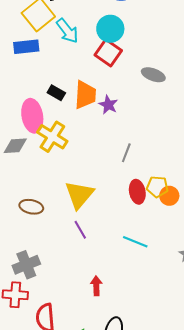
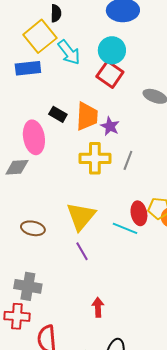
yellow cross: (52, 137) -> (95, 158), moved, turned -32
gray line: (126, 153) -> (128, 160), moved
cyan line: (135, 242) -> (125, 228), moved
gray cross: (26, 265) -> (28, 286), turned 32

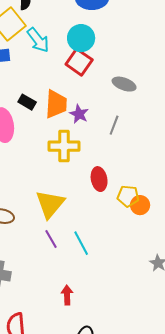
gray line: (128, 160) -> (114, 125), moved
red ellipse: (139, 213) -> (99, 179), moved
cyan line: (125, 228) -> (81, 243), moved, turned 40

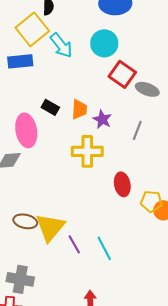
red square: (79, 62) -> (122, 74), moved
orange trapezoid: (56, 104) -> (79, 109), size x0.7
yellow triangle: (50, 204) -> (50, 227), moved

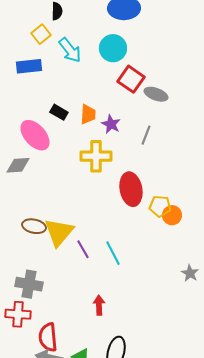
yellow square: (32, 29) -> (41, 34), size x0.6
pink ellipse: (26, 130) -> (35, 135), turned -32
red ellipse: (122, 184) -> (131, 189), size x1.4

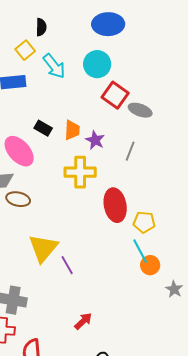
orange circle: (172, 215) -> (150, 265), moved
brown ellipse: (34, 226) -> (18, 199), moved
cyan line: (113, 253) -> (140, 251), moved
red arrow: (99, 305) -> (83, 321), turned 48

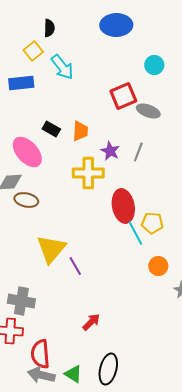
cyan circle: (97, 64) -> (154, 65), moved, size x0.7
red square: (115, 95) -> (123, 96), turned 32
purple star: (95, 140) -> (110, 151), moved
cyan line: (140, 251) -> (135, 233), moved

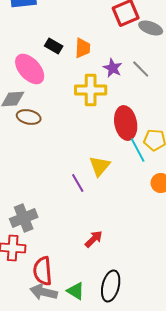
gray line: (138, 152) -> (141, 69), turned -66
yellow triangle: (51, 249) -> (100, 166), moved, size x0.7
gray cross: (21, 301) -> (24, 218), turned -32

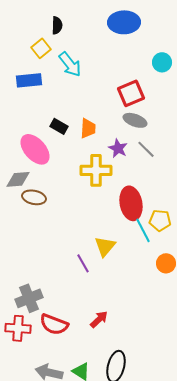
gray ellipse: (151, 28) -> (135, 120), moved
red semicircle: (43, 271) -> (54, 324), moved, turned -64

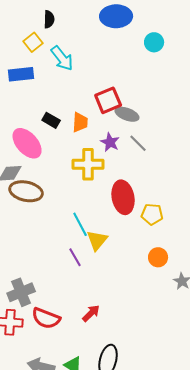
cyan circle: (162, 62) -> (154, 42), moved
red square: (131, 93) -> (108, 100), moved
brown ellipse: (34, 197) -> (26, 191), size x1.4
cyan line: (143, 230) -> (80, 224), moved

